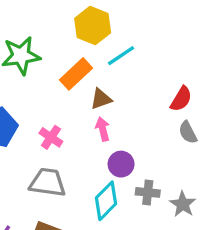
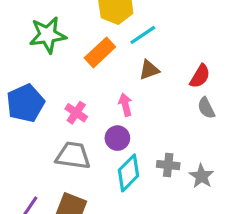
brown triangle: (101, 99) -> (149, 70), moved
purple circle: (121, 164) -> (117, 138), moved

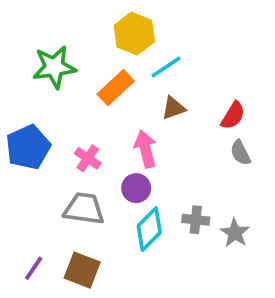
pink arrow: (125, 105) -> (145, 149), size x1.4

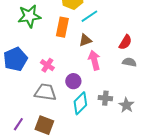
orange rectangle: (116, 88) -> (62, 27), turned -36
brown triangle: (173, 108) -> (85, 40), moved
pink arrow: (145, 149) -> (94, 60), moved
gray semicircle: (240, 153) -> (129, 62), turned 128

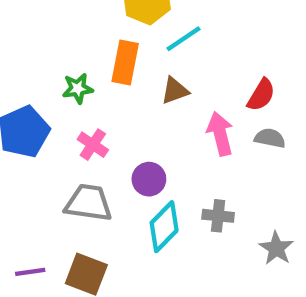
green star: (29, 16) -> (78, 88), moved, size x0.6
pink arrow: (94, 60) -> (220, 134), moved
gray star: (126, 105) -> (276, 248), moved
purple line: (18, 124) -> (30, 272), turned 48

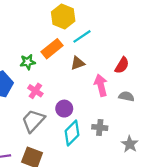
orange rectangle: (125, 63) -> (52, 49), turned 40
gray semicircle: (270, 138) -> (126, 96), moved
gray trapezoid: (88, 203) -> (33, 121), turned -55

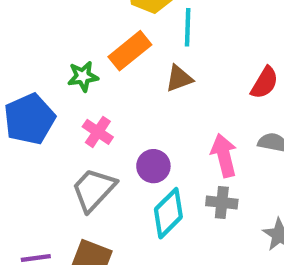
cyan line: (82, 36) -> (188, 27), turned -54
pink arrow: (101, 85) -> (224, 155), moved

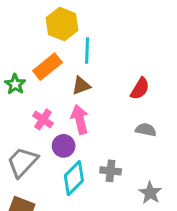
green star: (83, 76) -> (15, 84), turned -30
pink cross: (98, 132) -> (43, 119), moved
pink arrow: (224, 155) -> (80, 119), moved

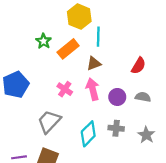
green star: (15, 84) -> (44, 41), moved
purple circle: (64, 146) -> (117, 97), moved
gray star: (150, 193) -> (146, 135), moved

